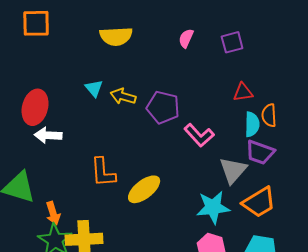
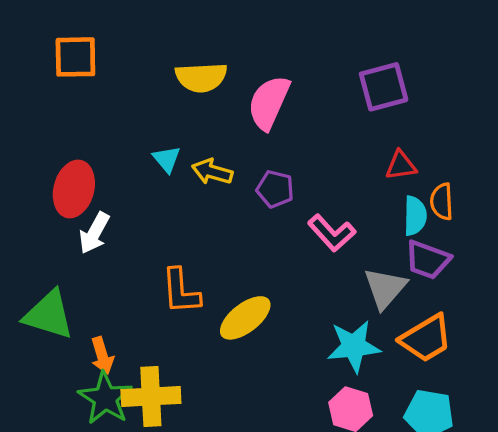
pink semicircle: (186, 38) -> (269, 103), moved, size x1.8
purple square: (232, 42) -> (384, 87), size x1.4
purple pentagon: (163, 107) -> (275, 189), size x0.7
white arrow: (48, 135) -> (94, 233), turned -64

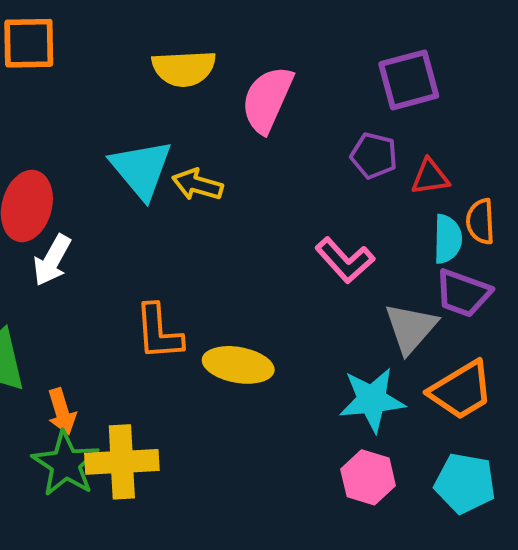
cyan triangle: (167, 159) -> (141, 169), size x1.8
purple pentagon: (275, 189) -> (374, 156), moved
yellow ellipse: (245, 318) -> (238, 365), turned 48

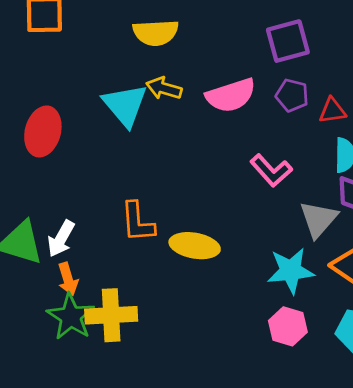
purple square: (409, 80) -> (288, 41), moved
pink semicircle: (267, 99) -> (231, 95), moved, turned -132
yellow arrow: (197, 185) -> (164, 88), moved
white arrow: (52, 260) -> (61, 239), moved

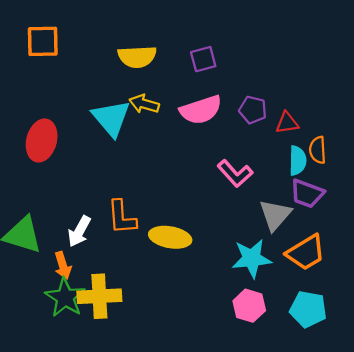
purple square: (288, 41) -> (203, 59), moved, size x0.7
white arrow: (61, 239) -> (79, 231), moved

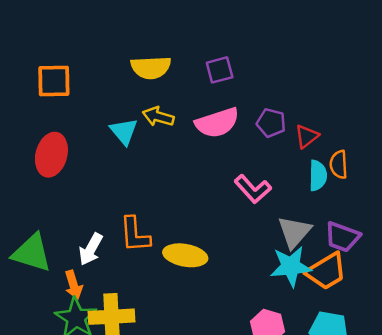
orange square: (43, 41) -> (54, 81), moved
cyan triangle: (111, 118) -> (124, 131), size x0.7
red triangle: (287, 123) -> (307, 136), turned -30
purple trapezoid: (307, 194) -> (342, 237), moved
cyan star: (252, 258) -> (291, 266), moved

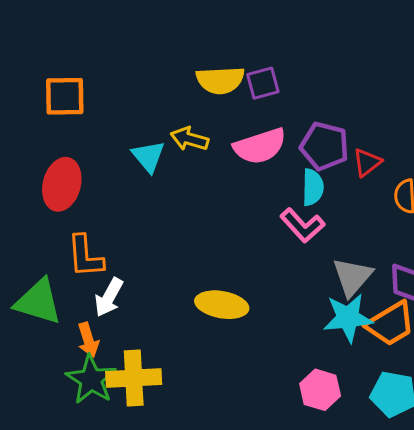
yellow semicircle: (151, 68) -> (220, 80), moved
purple pentagon: (271, 123) -> (324, 146), size x1.4
cyan semicircle: (318, 176) -> (313, 187), moved
orange L-shape: (135, 234) -> (85, 256), moved

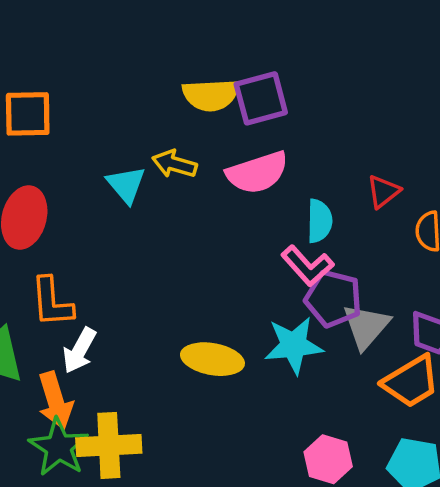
purple square: (263, 83) -> (261, 98), size x1.4
purple pentagon: (324, 146) -> (333, 299), moved
cyan star: (348, 318) -> (294, 345), moved
orange arrow: (88, 340) -> (55, 401), size x1.4

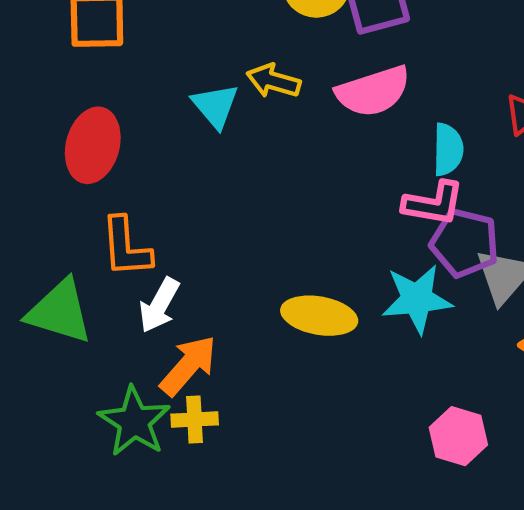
pink L-shape: (307, 266) -> (433, 203), turned -38
orange arrow: (55, 401) -> (188, 365), moved, turned -122
yellow cross: (109, 445) -> (195, 419), size x0.6

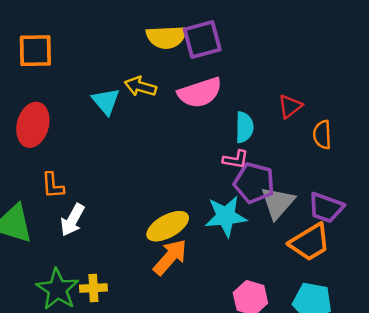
pink L-shape: (433, 203) -> (236, 159), size x0.7
orange L-shape: (126, 247) -> (53, 185), size x0.7
yellow ellipse: (319, 316) -> (168, 226), turned -39
orange arrow: (188, 365) -> (170, 257), moved

